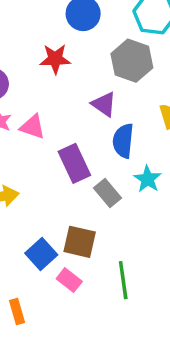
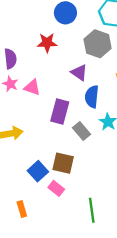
purple rectangle: (74, 163) -> (60, 112), turned 40
green line: (123, 280) -> (92, 210), moved

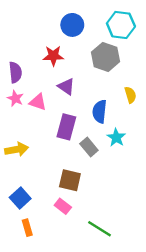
purple triangle: (79, 72) -> (66, 87), moved
blue square: (38, 171) -> (20, 198), moved
green line: (92, 210) -> (100, 229), turned -50

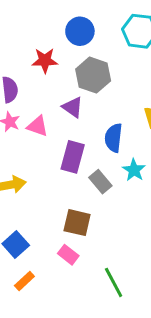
red star: (53, 56) -> (45, 60), moved
gray hexagon: (105, 57) -> (93, 75), moved
orange rectangle: (27, 228) -> (24, 281), turned 63
green line: (100, 229) -> (114, 282), turned 30

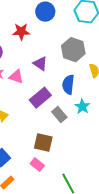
gray hexagon: (93, 75) -> (73, 50), moved
purple rectangle: (73, 157) -> (40, 98), turned 35

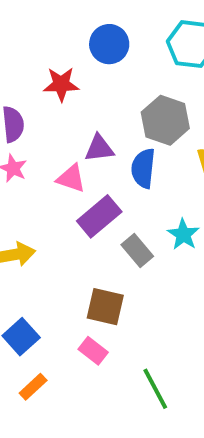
purple triangle: (40, 64) -> (99, 148), turned -42
pink triangle: (16, 77) -> (71, 178), moved
blue semicircle: (68, 85) -> (143, 168), moved

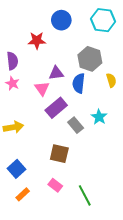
pink triangle: (71, 178) -> (42, 88), turned 35
pink rectangle: (93, 351) -> (55, 185), moved

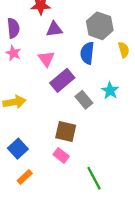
purple triangle: (56, 73) -> (54, 29), moved
pink rectangle: (55, 185) -> (61, 155), moved

